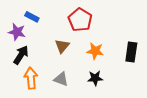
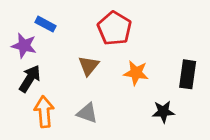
black star: (95, 78) -> (163, 112), moved

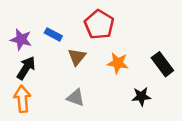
blue rectangle: (46, 24) -> (53, 34), moved
black rectangle: (188, 74) -> (162, 64), turned -45
orange arrow: (44, 112) -> (22, 99), moved

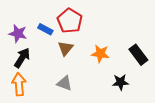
red pentagon: (99, 25) -> (70, 21), moved

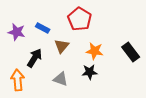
red pentagon: (70, 21) -> (80, 19), moved
black arrow: (22, 58) -> (35, 58), moved
black star: (120, 82) -> (90, 72), moved

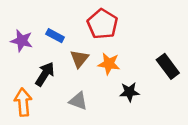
orange star: (95, 51) -> (109, 64), moved
black star: (90, 72) -> (129, 92), moved

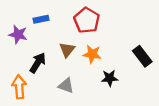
blue rectangle: (55, 36) -> (41, 19), moved, turned -40

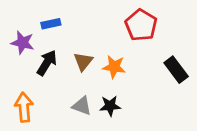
red pentagon: (87, 20) -> (141, 25), moved
black arrow: (38, 63) -> (47, 63), moved
black star: (110, 78) -> (110, 106), moved

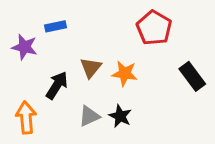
black arrow: (47, 63) -> (57, 85), moved
gray triangle: (82, 106) -> (89, 116), turned -45
black star: (110, 106) -> (120, 116), turned 30

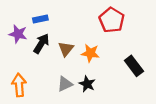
black rectangle: (192, 76) -> (134, 66), moved
black arrow: (57, 85) -> (41, 43), moved

